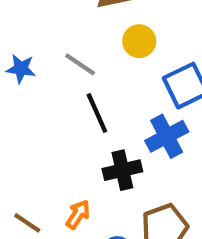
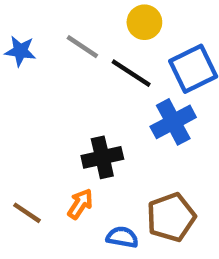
black line: (97, 113) -> (131, 73), moved, turned -33
black cross: (122, 170) -> (102, 157), moved

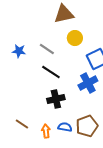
black line: (131, 73) -> (51, 72), moved
orange arrow: (80, 204) -> (46, 131), moved, turned -40
blue semicircle: (122, 237) -> (65, 127), moved

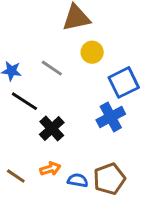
black line: (51, 72) -> (24, 101), moved
black cross: (56, 99) -> (52, 128), moved, turned -30
orange arrow: (46, 131) -> (50, 169), moved, turned 80

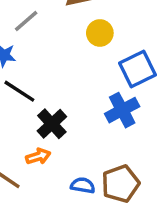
gray line: (52, 68) -> (26, 21), moved, turned -75
orange arrow: (50, 169) -> (38, 156), moved

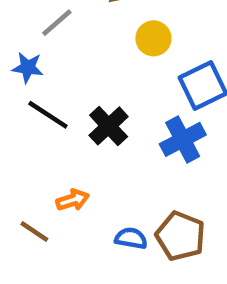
black cross: (52, 124) -> (109, 126), moved
brown pentagon: (120, 184) -> (180, 236), turned -30

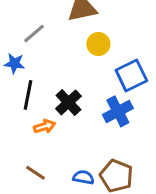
black line: (48, 115) -> (28, 95), turned 68
orange arrow: (73, 200) -> (44, 126), moved
brown line: (34, 232) -> (35, 173), moved

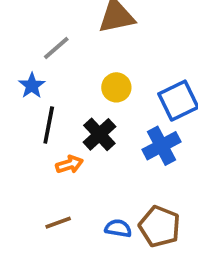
yellow circle: (98, 44) -> (116, 87), moved
blue star: (15, 63) -> (32, 86), turned 30
brown line: (35, 173) -> (58, 223), turned -54

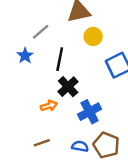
yellow circle: (116, 87) -> (93, 36), moved
black line: (49, 125) -> (60, 59), moved
blue cross: (161, 146) -> (90, 112), moved

